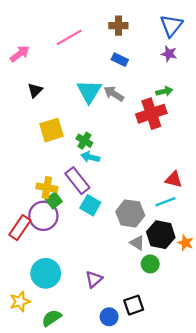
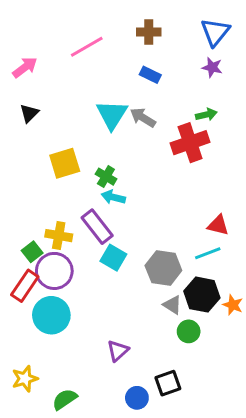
black triangle: (35, 90) -> (29, 113), moved
green square: (54, 201) -> (32, 252), moved
cyan circle: (46, 273) -> (51, 315), moved

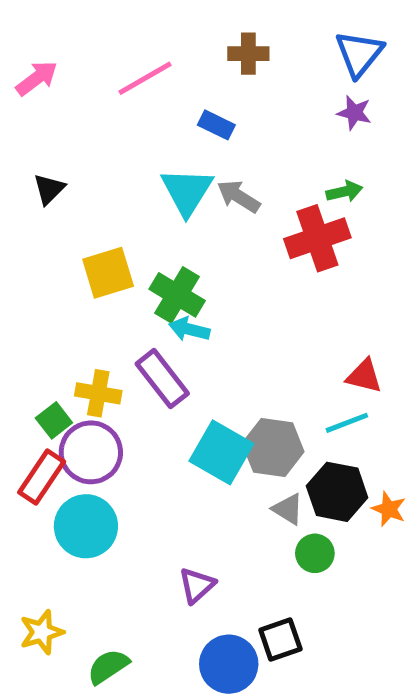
pink arrow: (25, 67) -> (37, 78), moved
blue rectangle: (150, 75) -> (216, 125), moved
green cross: (106, 177) -> (177, 295), size x1.5
cyan square: (113, 258) -> (221, 452), moved, size x1.4
blue circle: (137, 398) -> (229, 664), size x1.5

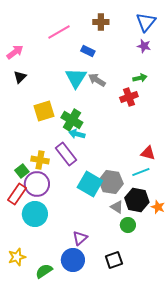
pink arrow: (37, 78) -> (15, 52), moved
red cross: (317, 238) -> (129, 97), size x0.7
blue circle: (229, 664) -> (73, 260), moved

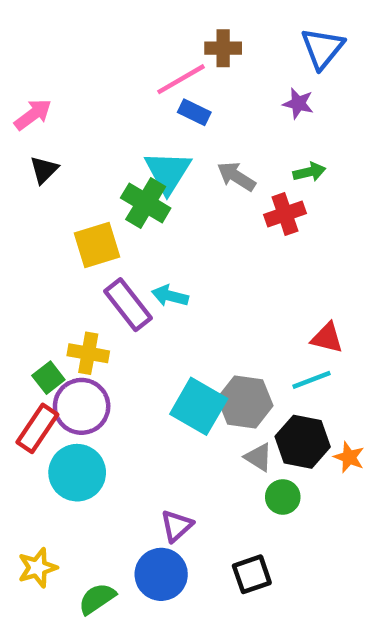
pink line: (59, 32) -> (181, 79), moved
purple star: (144, 46) -> (298, 103), moved
gray arrow: (97, 80) -> (236, 176), moved
green cross: (72, 120) -> (146, 203), moved
purple rectangle: (66, 154) -> (128, 305), moved

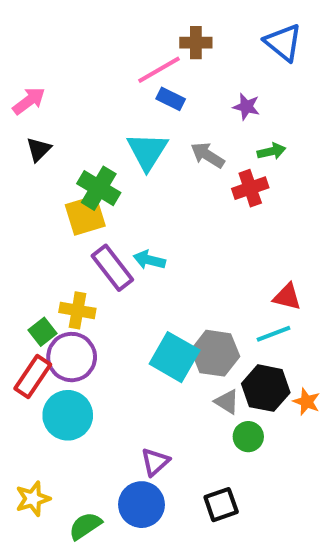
blue triangle: (323, 48) -> (283, 43), turned -30
purple star: (298, 103) -> (246, 107), moved
green cross: (146, 203) -> (99, 188), moved

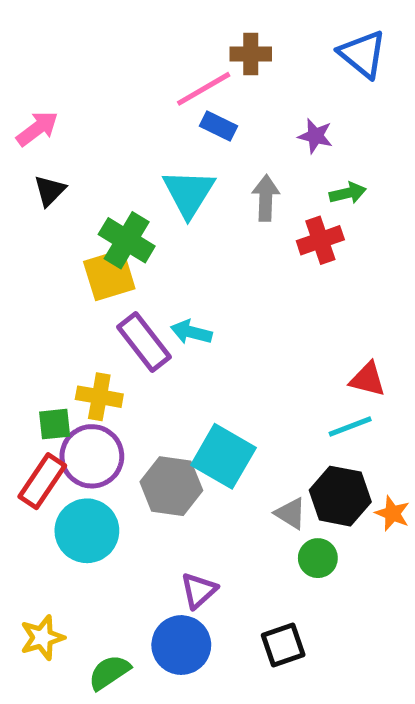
gray arrow: (208, 155) -> (266, 198), turned 60
green square: (42, 332) -> (55, 424), turned 32
gray hexagon: (215, 353) -> (171, 486), moved

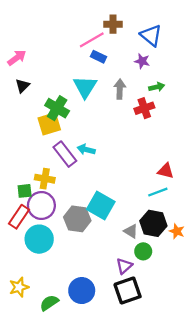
blue triangle: (363, 54) -> (151, 35), moved
purple triangle: (199, 590) -> (124, 266), moved
black square: (283, 645) -> (128, 291), size x1.4

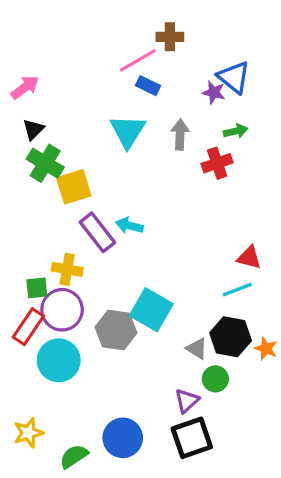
blue triangle: (151, 35) -> (234, 77), moved
green cross: (57, 108) -> (45, 163), moved

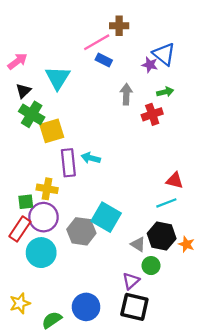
cyan triangle: (128, 131) -> (58, 78), moved
purple rectangle: (97, 232) -> (68, 163), turned 32
black square: (192, 438) -> (134, 307), turned 32

